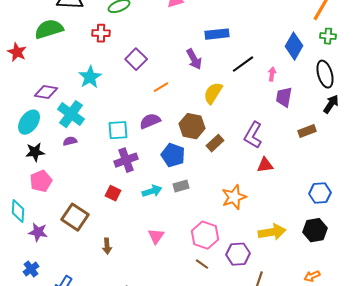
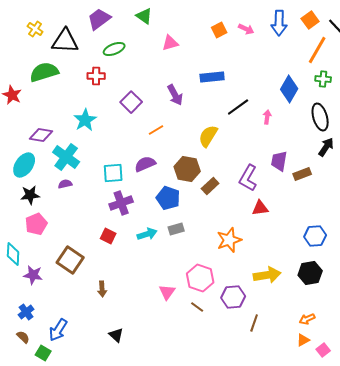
purple arrow: (194, 59) -> (175, 95), moved
purple trapezoid: (284, 97) -> (279, 161), moved
pink triangle: (156, 236) -> (167, 292), moved

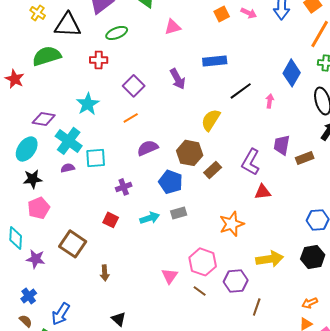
orange line: (156, 130) -> (131, 118), moved
cyan square: (113, 173) -> (96, 158), moved
purple cross: (121, 203) -> (124, 187), size x0.7

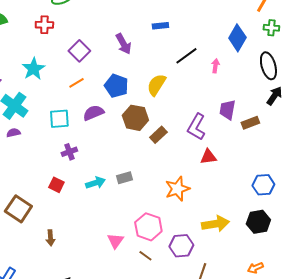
blue rectangle: (215, 61) -> (160, 26), size x0.7
cyan square: (96, 158) -> (59, 119), moved
blue pentagon: (171, 182) -> (116, 86), moved

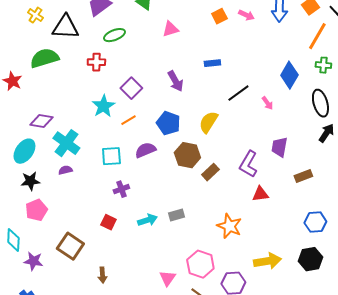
pink arrow: (215, 66) -> (267, 103), turned 136
cyan star: (33, 69) -> (103, 106), moved
brown rectangle: (250, 123) -> (303, 176), moved
orange star: (177, 189) -> (229, 226), turned -30

